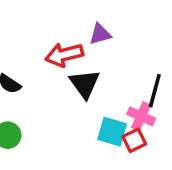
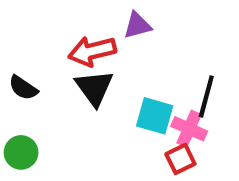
black triangle: (85, 84) -> (94, 88), moved
cyan square: (112, 132) -> (155, 116), moved

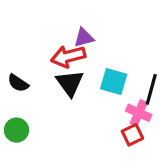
purple triangle: (137, 25) -> (84, 38), moved
cyan square: (155, 116) -> (114, 81), moved

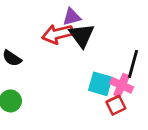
cyan square: (114, 81) -> (100, 84), moved
black triangle: (70, 83) -> (82, 35), moved

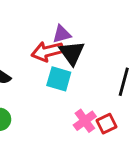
cyan square: (100, 84) -> (59, 79), moved
pink cross: (122, 85) -> (85, 121), moved, turned 30

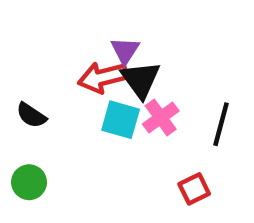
purple triangle: (62, 34) -> (125, 51), turned -42
pink cross: (85, 121) -> (161, 117), moved

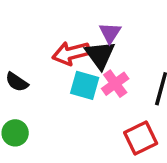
purple triangle: (125, 51) -> (110, 33), moved
red square: (194, 189) -> (141, 138), size x1.4

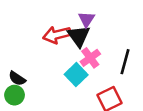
black semicircle: (17, 82) -> (17, 78), moved
cyan square: (85, 85) -> (76, 75), moved, turned 30

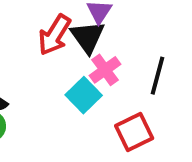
red arrow: (57, 35) -> (55, 35), turned -44

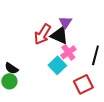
black triangle: (88, 37) -> (59, 35), turned -30

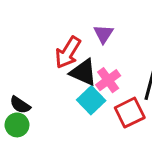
black triangle: (59, 35) -> (83, 72), moved
red square: (83, 84) -> (130, 113), moved

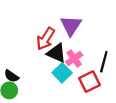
purple triangle: (103, 34) -> (71, 26), size x1.5

